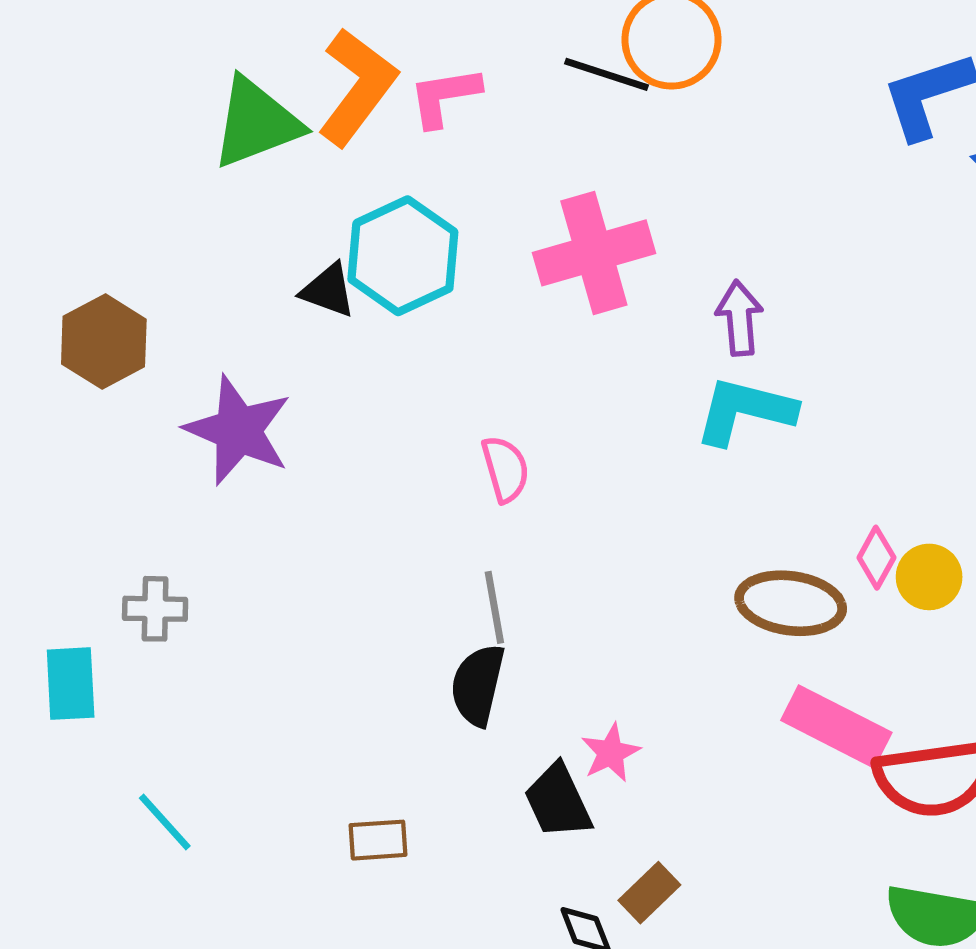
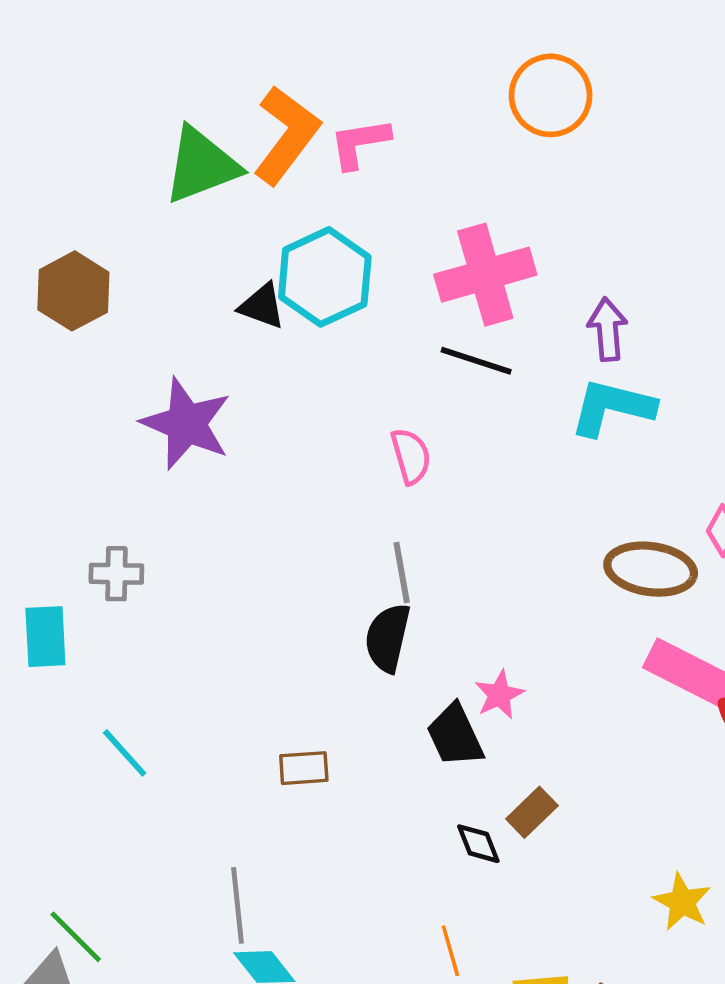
black line: (606, 74) -> (476, 361), moved
brown hexagon: (104, 342) -> (73, 291), moved

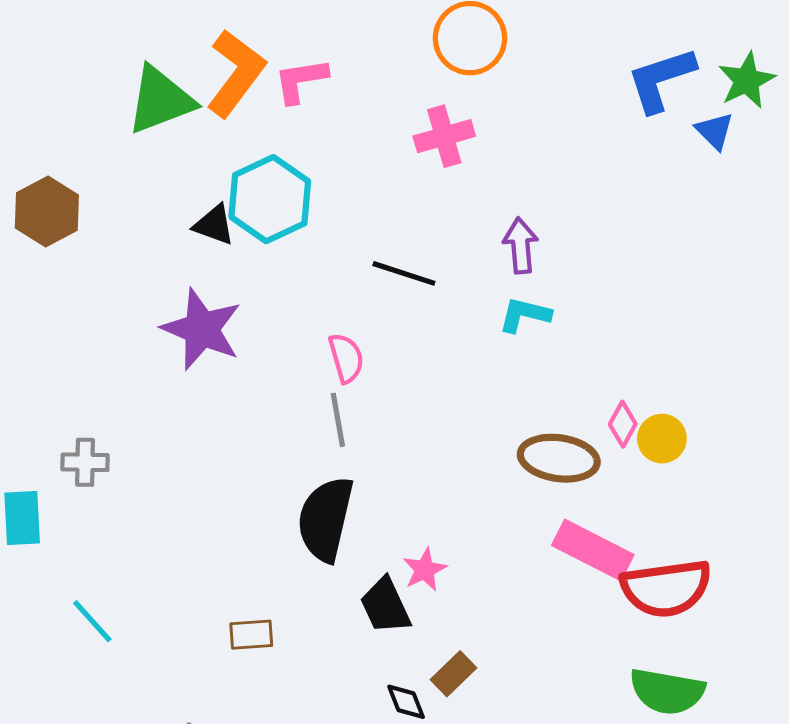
pink cross: (485, 275) -> (444, 136), moved, size x0.7
cyan L-shape: (612, 407) -> (525, 315), size x0.7
purple star: (186, 424) -> (202, 329), moved
gray line: (402, 573) -> (338, 420), moved
black semicircle: (388, 638) -> (326, 519), size x1.4

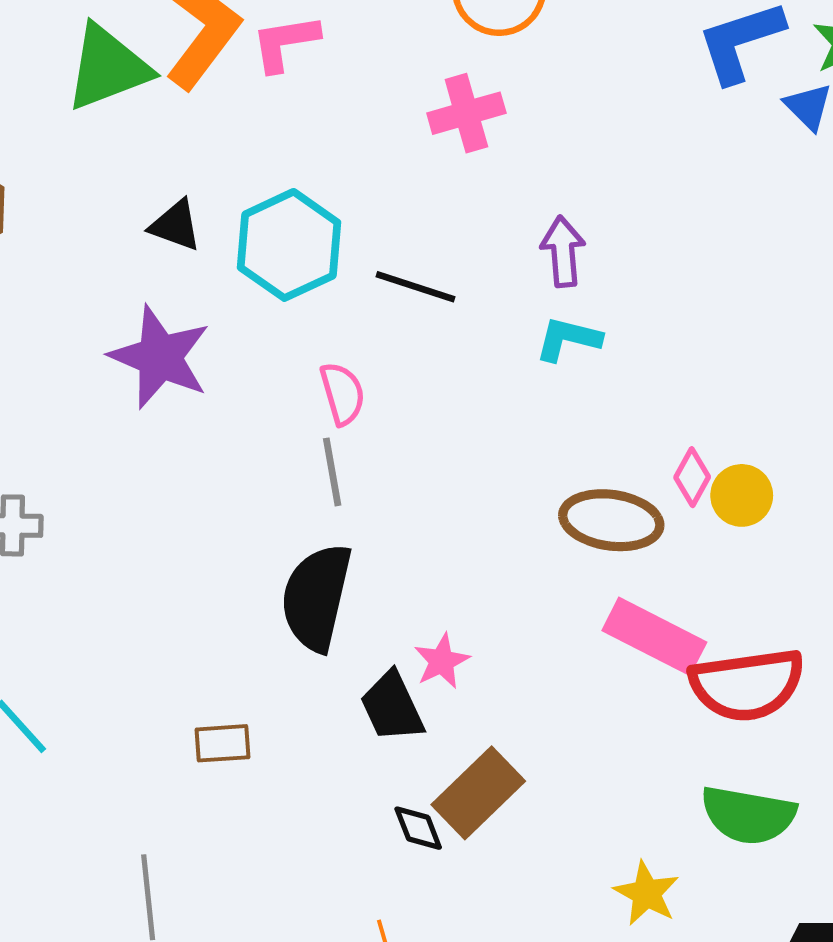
cyan hexagon: (270, 199) -> (289, 245), moved
brown rectangle: (453, 674) -> (478, 793), size x1.6

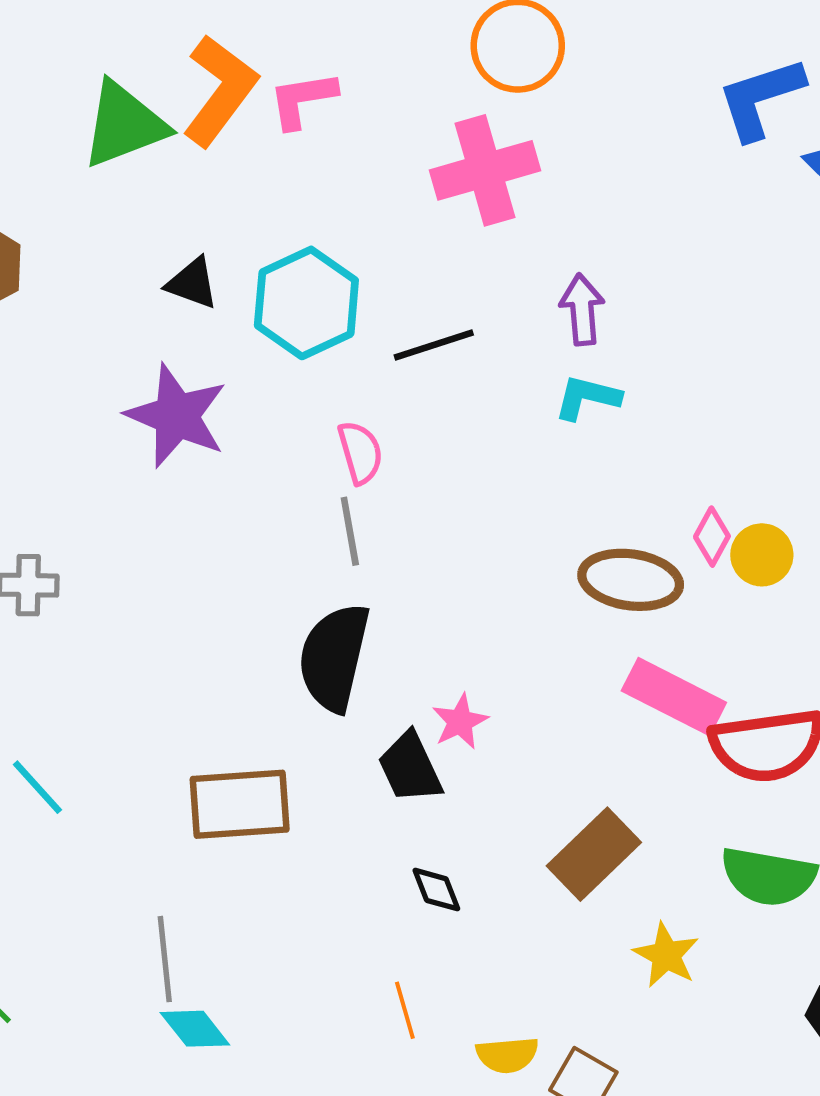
pink cross: (466, 113) -> (485, 170), size x1.4
black line: (416, 287) -> (434, 345), turned -36
brown rectangle: (222, 743) -> (240, 804), size x1.8
brown rectangle: (478, 793) -> (594, 854), moved

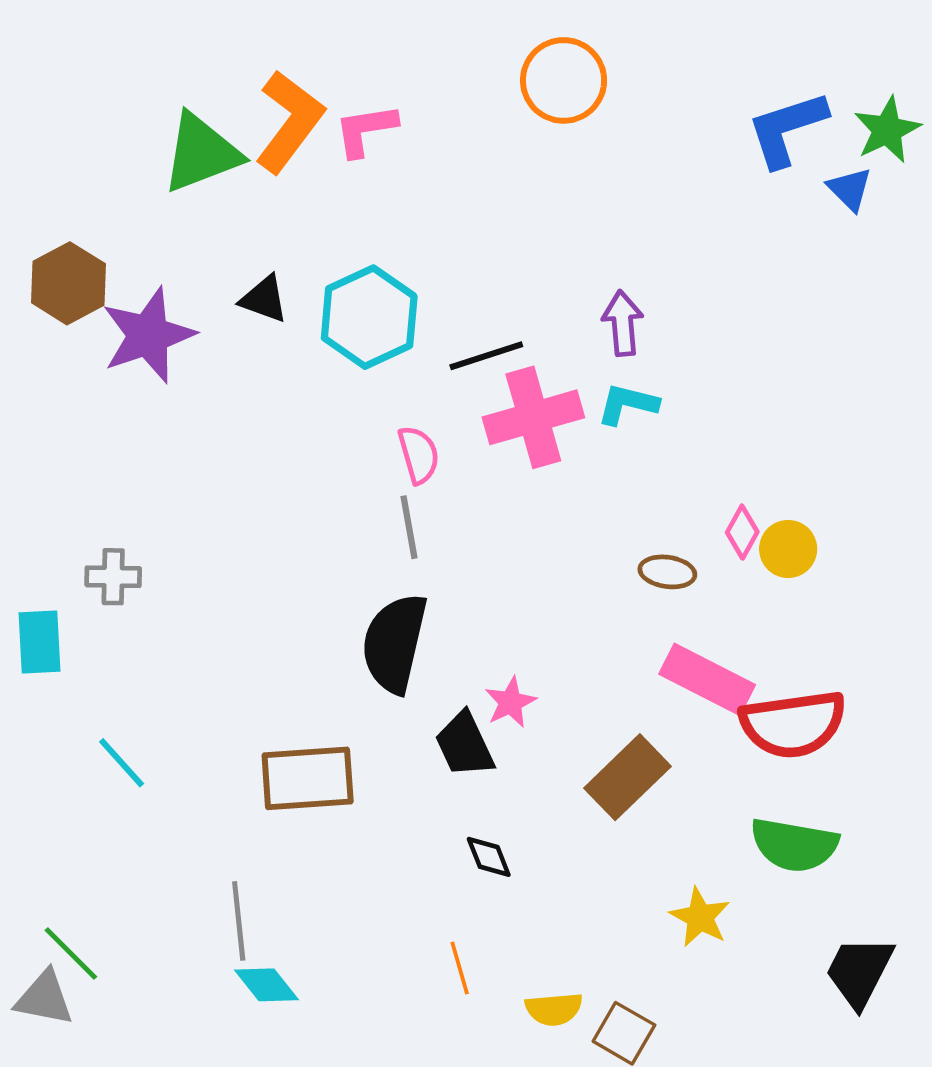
pink cross: (485, 170) -> (533, 417), moved
purple star: (177, 416) -> (148, 335), moved, turned 30
brown ellipse: (631, 580) -> (667, 572), size x0.6
brown rectangle: (594, 854) -> (628, 777), moved

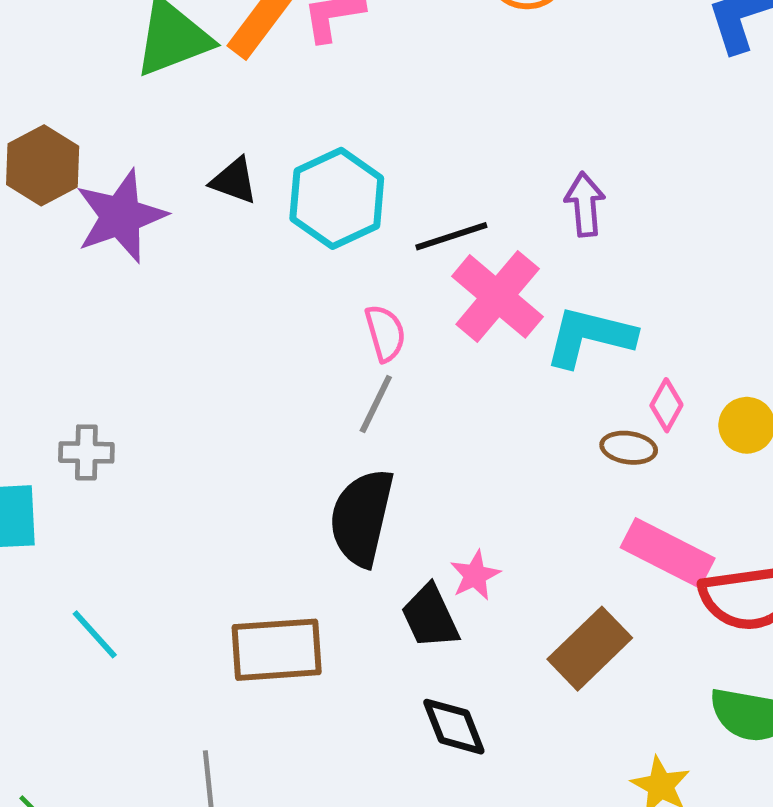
cyan L-shape: (628, 404) -> (590, 337), moved, size x1.5
pink cross: (533, 417) -> (498, 296), turned -34
gray line: (409, 527) -> (376, 404), turned 36
pink diamond: (742, 532) -> (666, 405), moved
black diamond: (489, 857) -> (454, 727), size x1.4

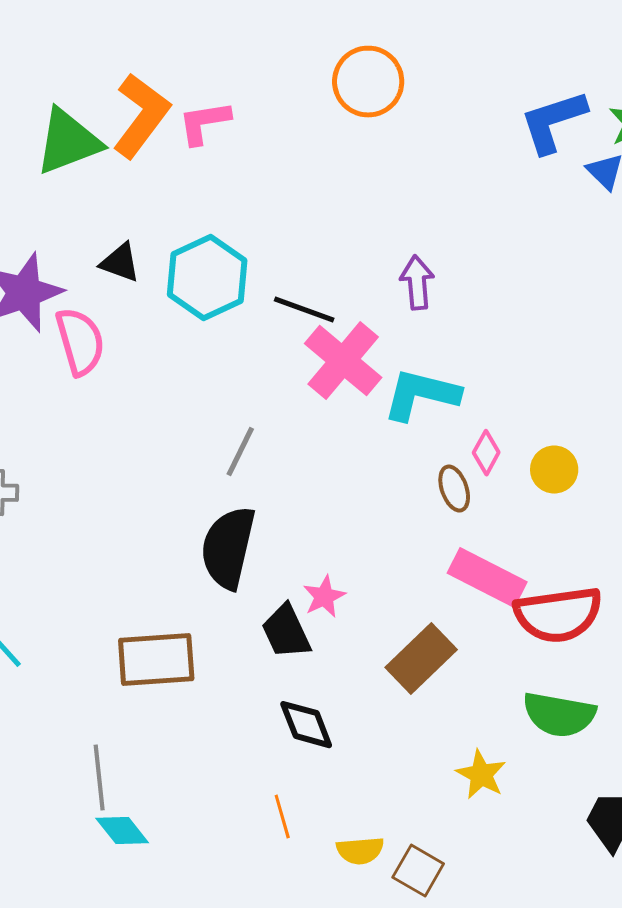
black line: (451, 236) -> (304, 310), turned 38
pink semicircle: (385, 333) -> (80, 342), moved, size x1.4
brown ellipse: (629, 448) -> (454, 489), turned 63

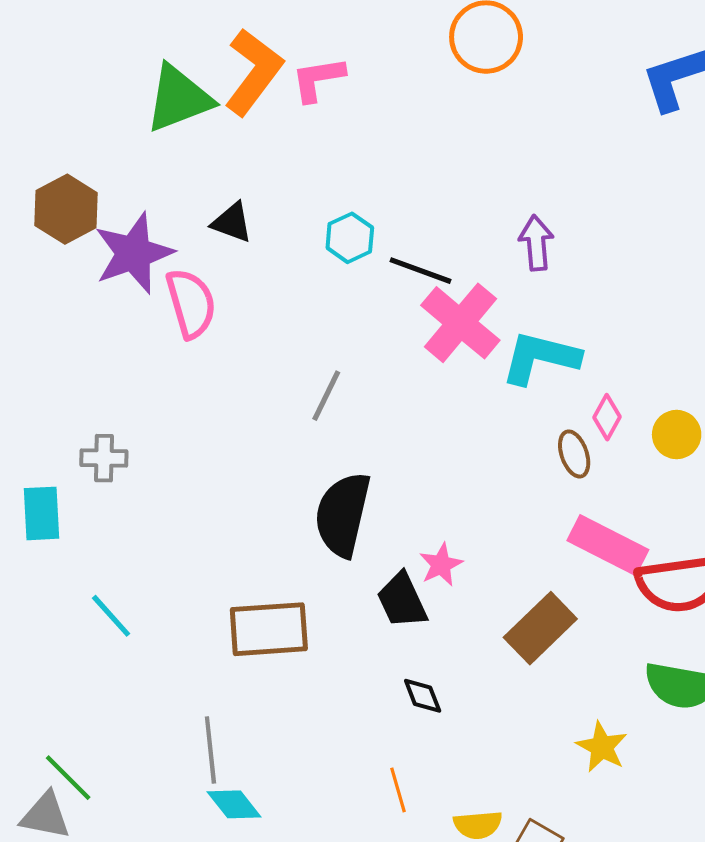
cyan hexagon: (207, 278) -> (350, 238), moved, size x0.6
gray line: (240, 452) -> (326, 396), moved
black diamond: (306, 725) -> (423, 696), size x0.7

